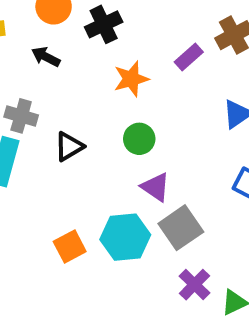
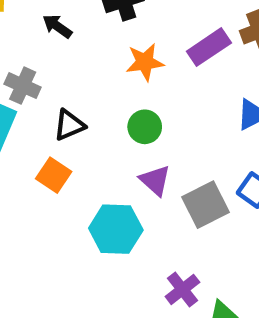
purple rectangle: (189, 57) -> (209, 47), size x1.4
gray square: (181, 228) -> (206, 205), moved
orange square: (70, 246) -> (54, 175), moved, turned -36

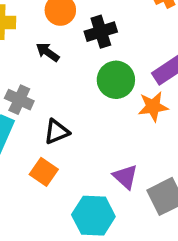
orange star: (145, 62) -> (153, 107), moved
green circle: (145, 127) -> (116, 80), moved, size x1.4

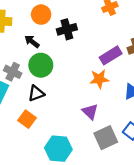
green circle: (116, 80) -> (41, 65), moved
purple triangle: (125, 177) -> (90, 112), moved

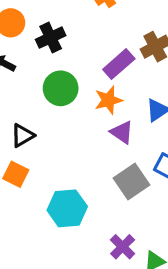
green circle: (41, 65) -> (61, 88), moved
purple triangle: (90, 112) -> (122, 132), moved

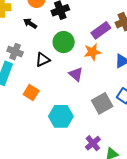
purple triangle: (122, 132) -> (76, 74), moved
black triangle: (22, 135) -> (43, 60), moved

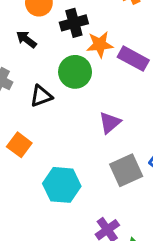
purple rectangle: (101, 30) -> (133, 59), turned 60
orange star: (92, 52) -> (100, 45), moved
purple triangle: (76, 74) -> (110, 123), moved, turned 35

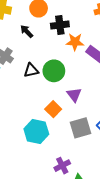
green circle: (75, 72) -> (54, 71), moved
purple triangle: (110, 123) -> (74, 95), turned -35
orange square: (19, 145) -> (53, 109), moved

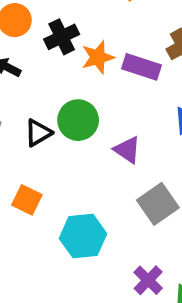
orange square: (53, 109) -> (27, 200), moved

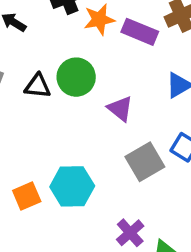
black triangle: (38, 133) -> (38, 86), turned 32
orange square: (27, 200) -> (27, 196), moved, turned 36

